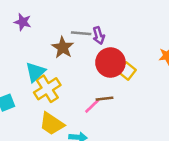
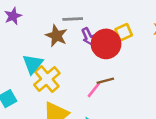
purple star: (23, 22) -> (13, 16), turned -30
purple arrow: (99, 36) -> (88, 37), moved
yellow square: (127, 71) -> (124, 32), moved, turned 36

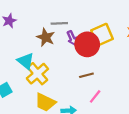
yellow square: (124, 32) -> (102, 35), size x1.5
cyan triangle: (33, 64) -> (26, 61), turned -30
pink line: (94, 90) -> (95, 96), moved

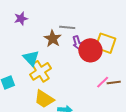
yellow square: (102, 35) -> (105, 43), turned 35
brown line: (86, 75) -> (114, 82), moved
pink line: (95, 96) -> (103, 82), moved

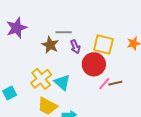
purple star: (21, 19) -> (17, 28), size x1.5
red circle: (90, 50) -> (94, 64), moved
cyan triangle: (31, 58) -> (62, 82), moved

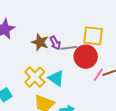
gray line: (64, 32) -> (69, 48), moved
purple arrow: (75, 47) -> (55, 43), moved

